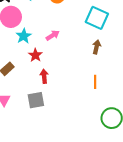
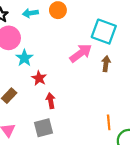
pink arrow: (53, 35) -> (81, 53), moved, size x1.5
orange line: (95, 82) -> (109, 122), moved

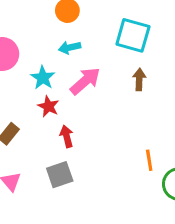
cyan arrow: (30, 13) -> (70, 48), moved
pink arrow: (81, 53) -> (85, 81), moved
cyan star: (24, 58) -> (43, 78), moved

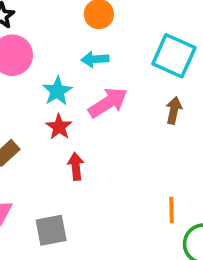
gray square: (60, 175) -> (51, 230), moved

